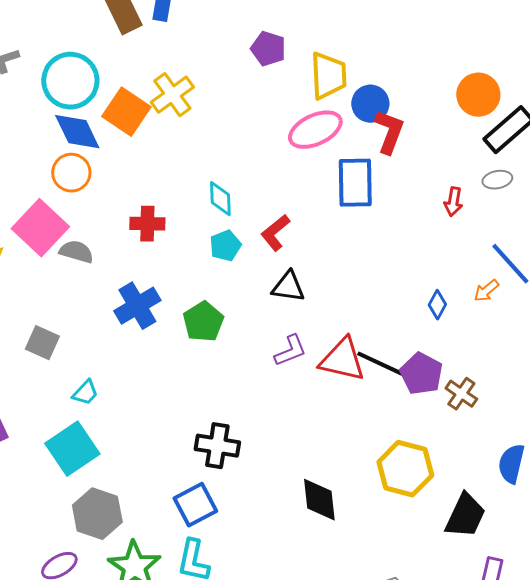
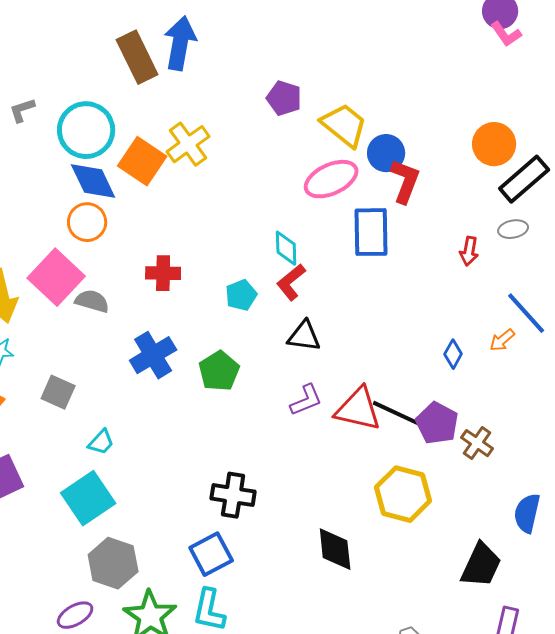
yellow trapezoid: (328, 76) -> (344, 125), turned -48
cyan diamond: (220, 199) -> (286, 248), moved
yellow hexagon: (405, 469) -> (403, 494), moved

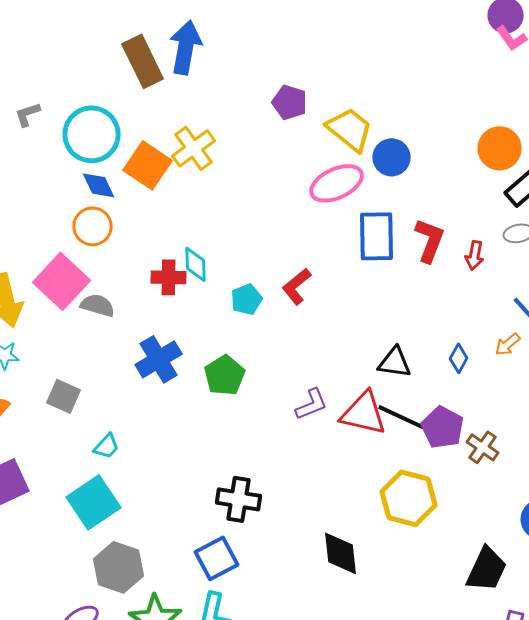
blue diamond: (93, 181) -> (99, 185), size x0.7
red L-shape: (405, 181) -> (430, 240), moved
cyan diamond: (286, 248) -> (196, 264), moved
black triangle: (304, 336) -> (395, 362), moved

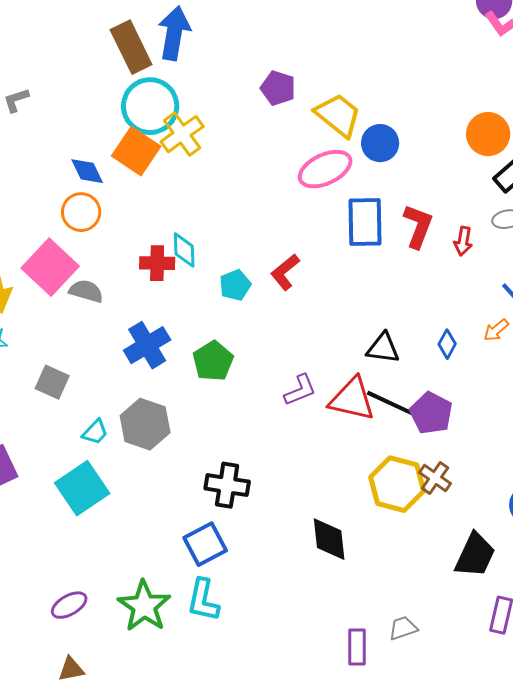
cyan circle: (92, 134) -> (150, 106), moved
brown cross: (483, 447) -> (435, 478), moved
gray hexagon: (119, 567) -> (145, 424), moved

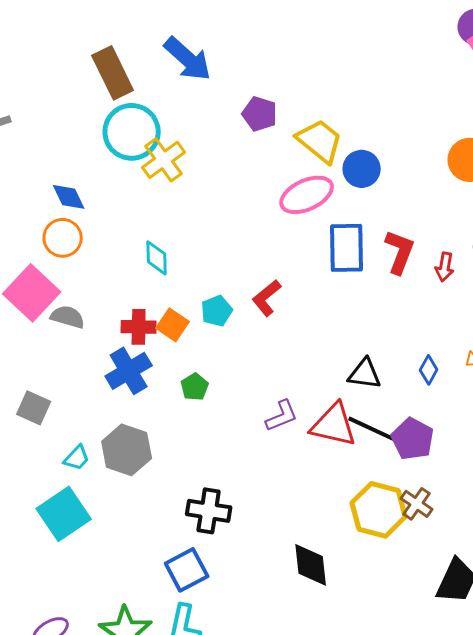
blue arrow: (174, 33) -> (188, 59), moved, turned 122
orange square: (136, 151) -> (173, 325), moved, size x0.7
cyan diamond: (184, 250) -> (157, 258), moved
red cross: (157, 263) -> (139, 327), moved
green pentagon: (213, 361) -> (195, 387), size x0.7

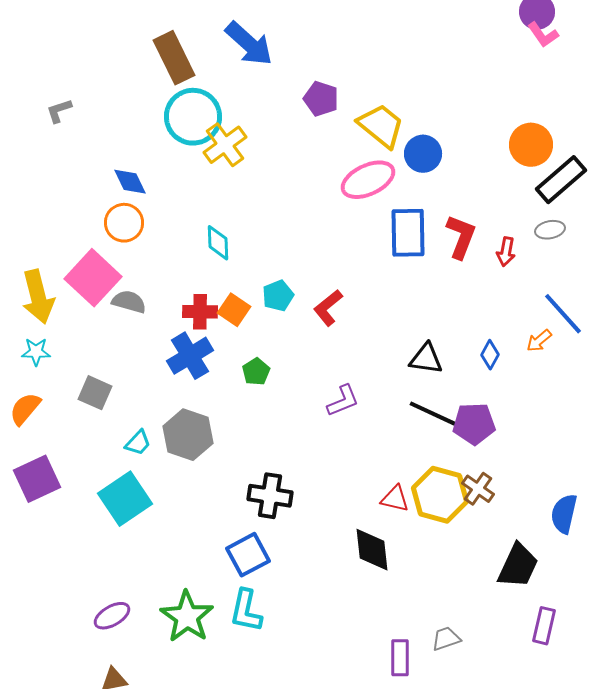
red L-shape: (267, 298) -> (328, 308), moved
red triangle: (334, 425) -> (395, 499), moved, size x0.6
purple pentagon: (413, 439) -> (474, 424), turned -30

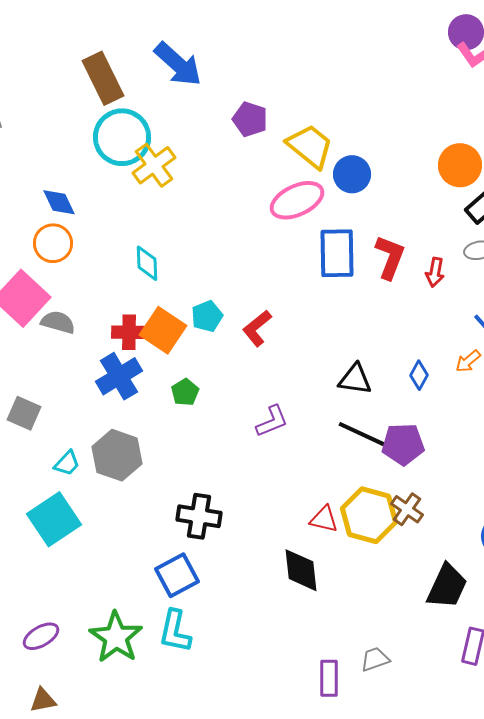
orange square: (234, 310) -> (163, 330), size x1.4

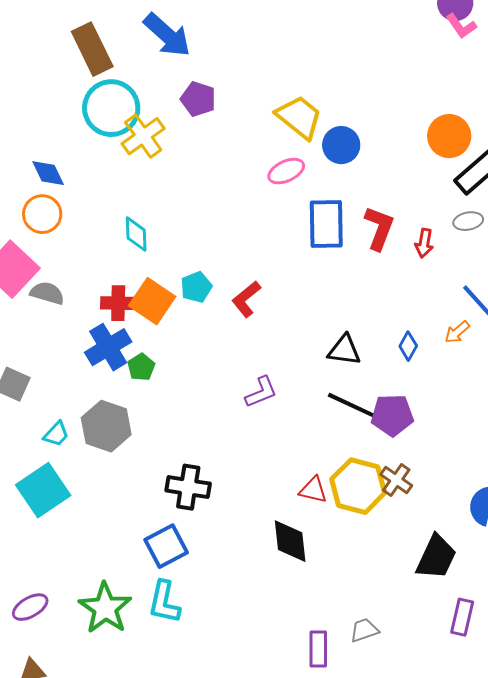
purple pentagon: (250, 119) -> (198, 99), moved
pink ellipse: (297, 200) -> (286, 171), size x0.7
green pentagon: (185, 392) -> (141, 367), moved

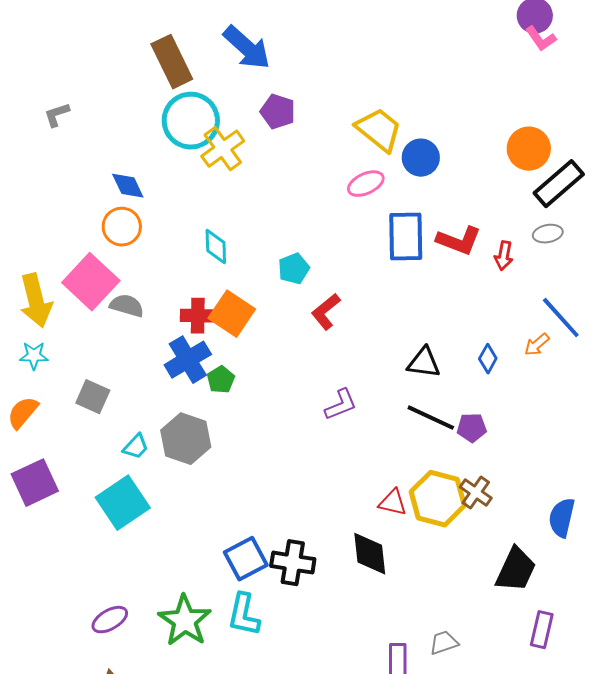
red L-shape: (379, 228) -> (459, 241), turned 90
cyan pentagon: (196, 287) -> (294, 269), moved
purple pentagon: (392, 415) -> (472, 428), size x0.7
black cross: (188, 487) -> (293, 563), moved

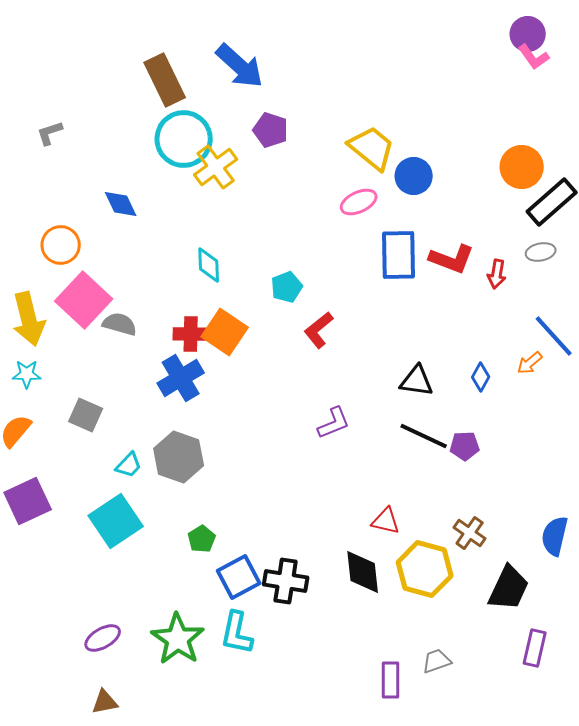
orange circle: (122, 227) -> (61, 245), moved
green pentagon: (221, 380) -> (202, 539), moved
brown cross: (476, 493) -> (470, 533), moved
yellow hexagon: (438, 499) -> (425, 569), moved

